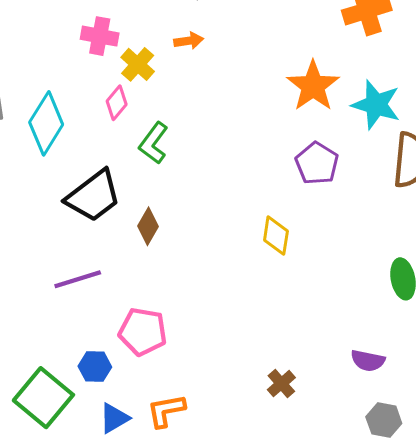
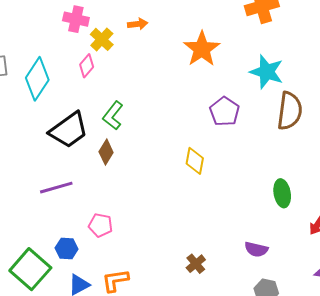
orange star: (313, 86) -> (202, 49), moved
green L-shape: (154, 143) -> (113, 116), moved
pink pentagon: (143, 332) -> (100, 225), size x0.7

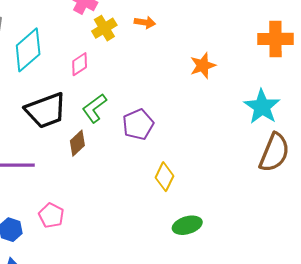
orange star: (202, 49) -> (203, 66), size x0.7
pink diamond: (87, 66) -> (80, 64), moved
purple pentagon: (225, 111) -> (138, 124), moved
green ellipse: (282, 193) -> (187, 225), moved, turned 68

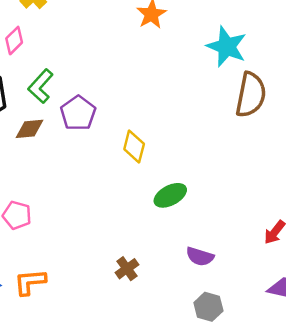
purple pentagon: (138, 124) -> (78, 113), moved
brown diamond: (77, 143) -> (29, 129), turned 50

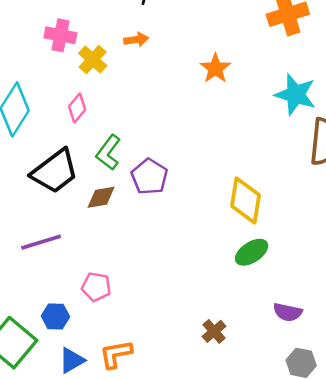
yellow diamond: (134, 147) -> (245, 200), moved, size x1.4

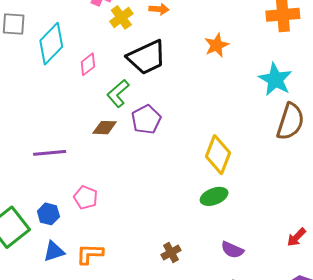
pink diamond: (77, 108) -> (88, 64), moved
black trapezoid: (55, 171) -> (147, 57), moved

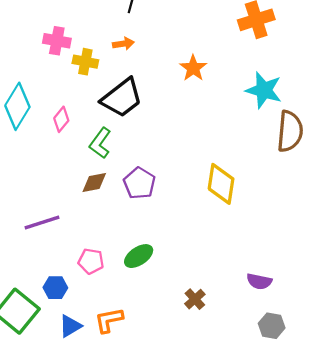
yellow cross: (121, 17) -> (85, 62), turned -30
purple pentagon: (146, 119) -> (139, 183), moved
green ellipse: (214, 196) -> (139, 256), moved

